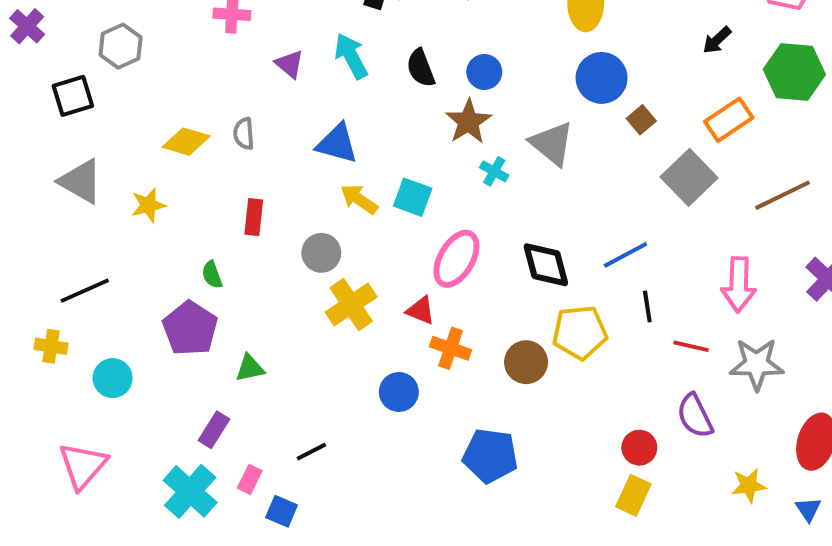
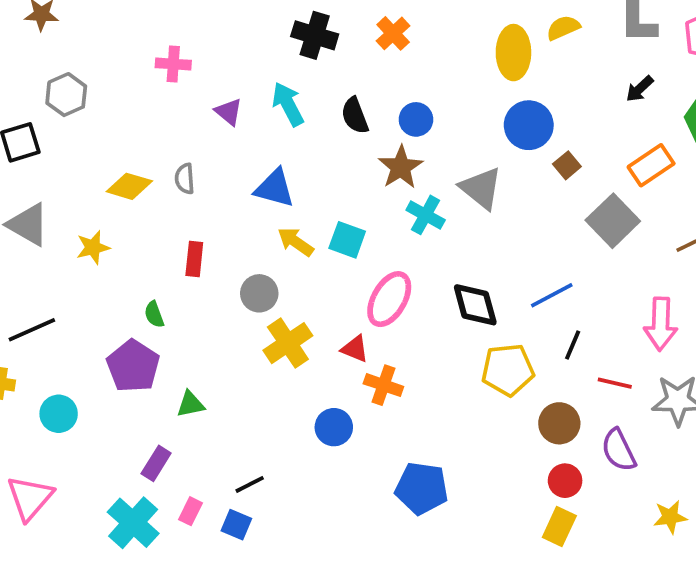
cyan cross: (494, 171) -> (426, 215), size x1.4
black line: (647, 307) -> (573, 345), turned 32
brown circle: (526, 362) -> (559, 423), moved
blue square: (282, 511) -> (236, 525), moved

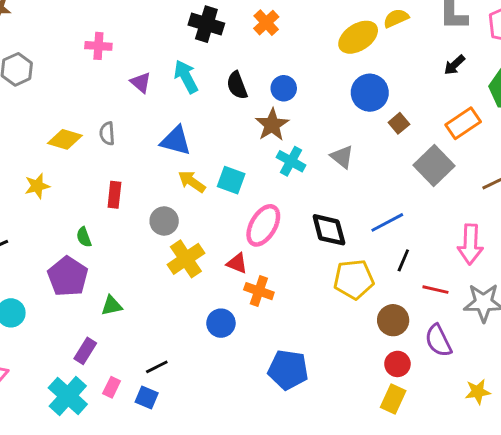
yellow ellipse: (513, 53) -> (358, 37), turned 57
gray triangle: (481, 188) -> (342, 157), moved, size x0.7

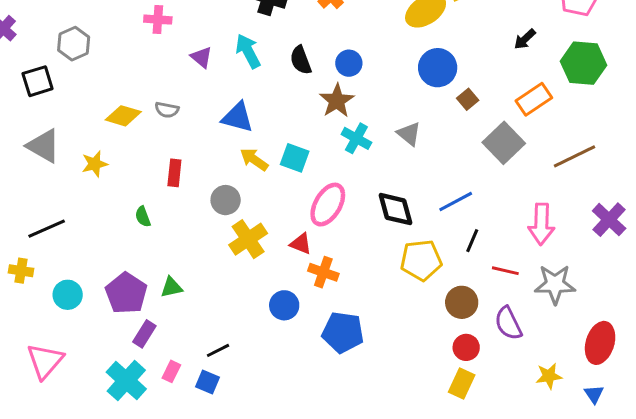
gray semicircle: (107, 133) -> (167, 110), turned -75
purple pentagon: (68, 276) -> (126, 293), moved
blue pentagon: (288, 370) -> (343, 332), moved

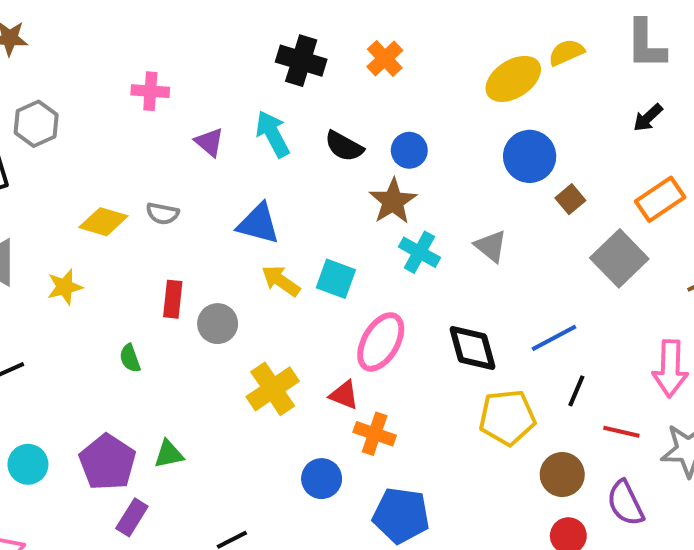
black semicircle: (301, 60) -> (344, 146), turned -40
gray circle: (226, 200) -> (218, 324), moved

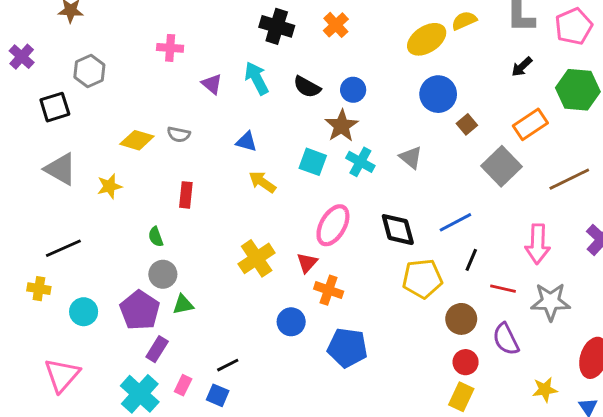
blue triangle: (258, 224) -> (246, 142), size x0.7
cyan square: (336, 279) -> (313, 162), moved
gray circle: (218, 324) -> (163, 274), moved
red triangle: (344, 395) -> (307, 263), turned 50

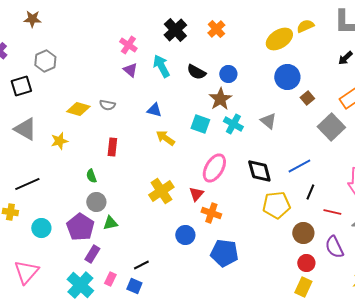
black cross: (277, 26) -> (175, 30), turned 30
pink cross: (170, 48) -> (128, 45), moved, turned 30

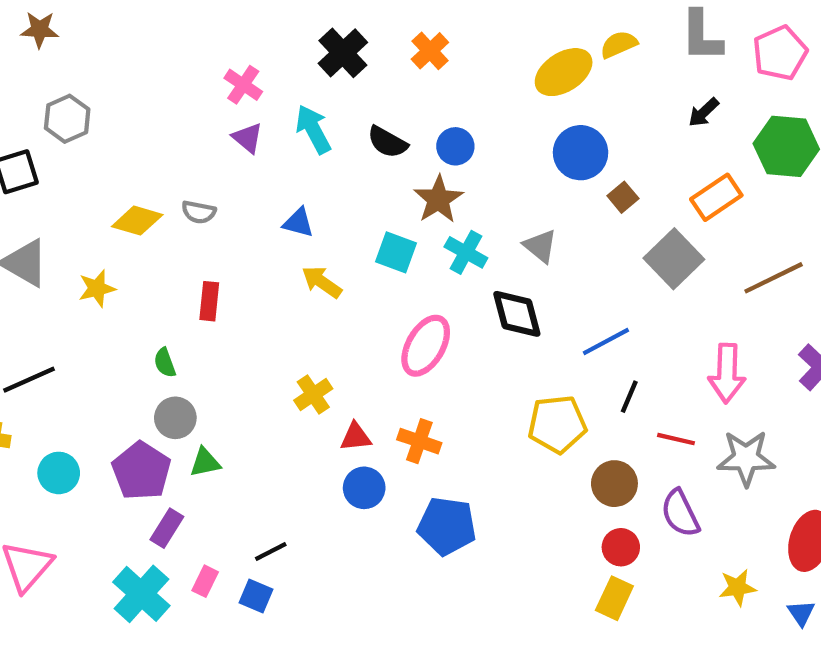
black diamond: (259, 171) -> (517, 314), moved
yellow cross: (161, 191) -> (313, 394), size x0.7
red triangle: (196, 194) -> (356, 437), moved, turned 42

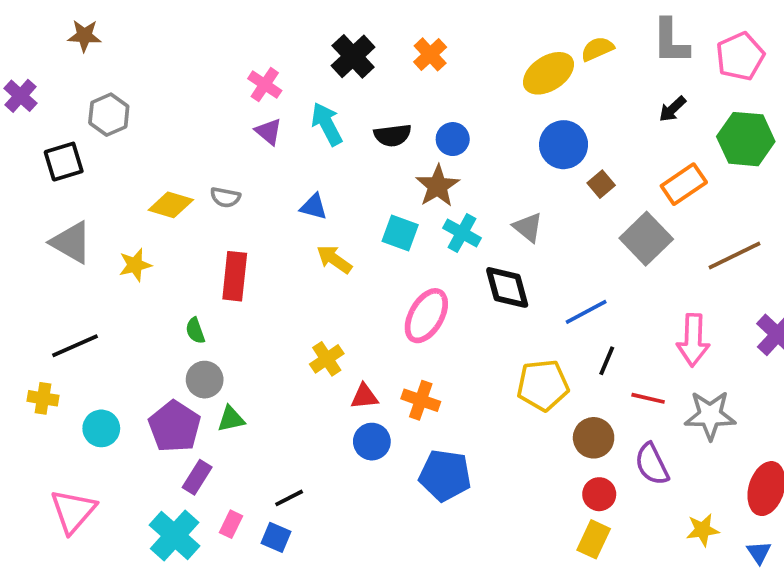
black semicircle: (387, 142) -> (393, 135), turned -36
red rectangle: (209, 301) -> (235, 276), size x1.4

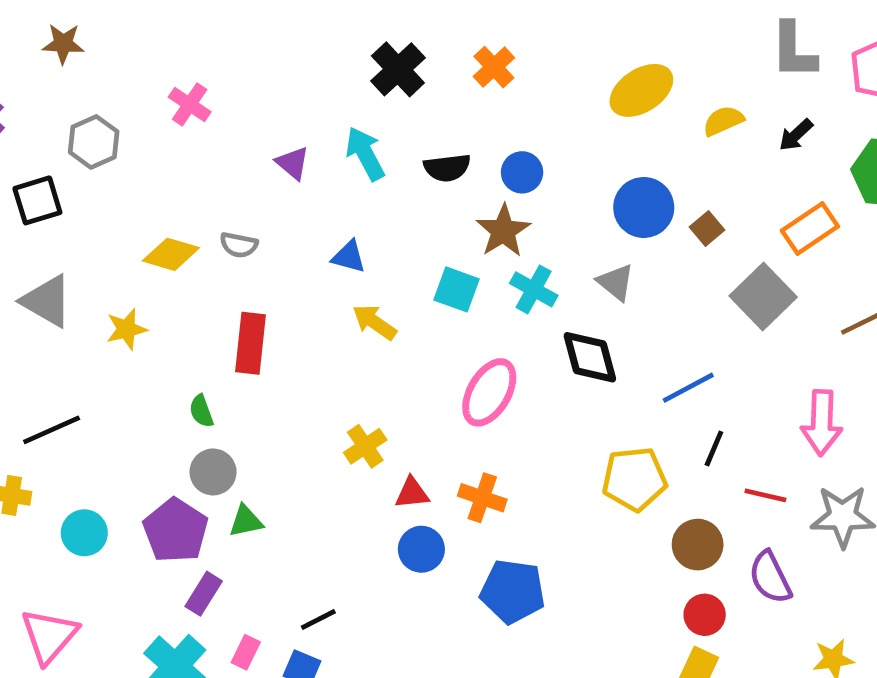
yellow semicircle: (597, 49) -> (723, 121), moved
pink cross: (265, 85) -> (190, 104), moved
blue circle: (564, 145) -> (644, 207), moved

